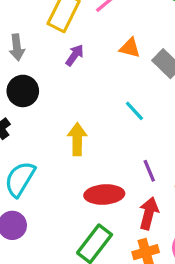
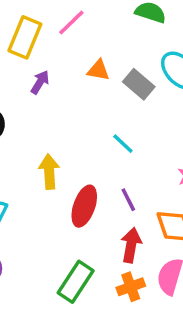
cyan line: (134, 111) -> (123, 144), moved
red ellipse: (104, 194) -> (84, 206), moved, turned -63

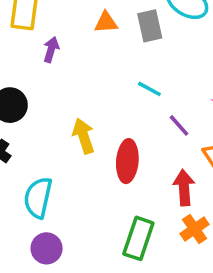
gray rectangle: (139, 84) -> (150, 26), turned 52
purple line: (128, 200) -> (179, 125), moved

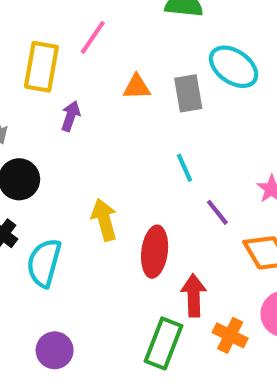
cyan line: (149, 89) -> (185, 168), turned 35
red arrow: (184, 188) -> (194, 295), moved
cyan semicircle: (38, 198) -> (44, 263), moved
orange cross: (195, 229) -> (230, 335), turned -32

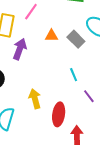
gray rectangle: (188, 93) -> (76, 39), turned -36
purple arrow: (71, 116) -> (20, 49), size x1.5

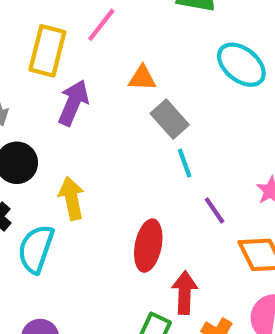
gray rectangle: (76, 39) -> (170, 119), moved
yellow arrow: (35, 99) -> (72, 198), moved

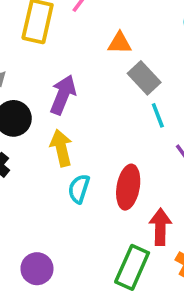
purple arrow: (73, 103) -> (63, 95), moved
cyan semicircle: (36, 249) -> (79, 189), moved, size x0.7

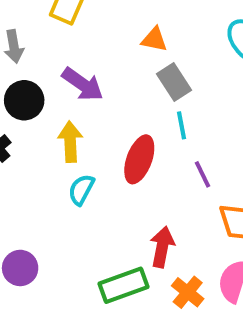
purple arrow: (63, 95) -> (83, 84), turned 93
red ellipse: (128, 187) -> (139, 159), moved
green rectangle: (132, 267) -> (124, 285), turned 36

